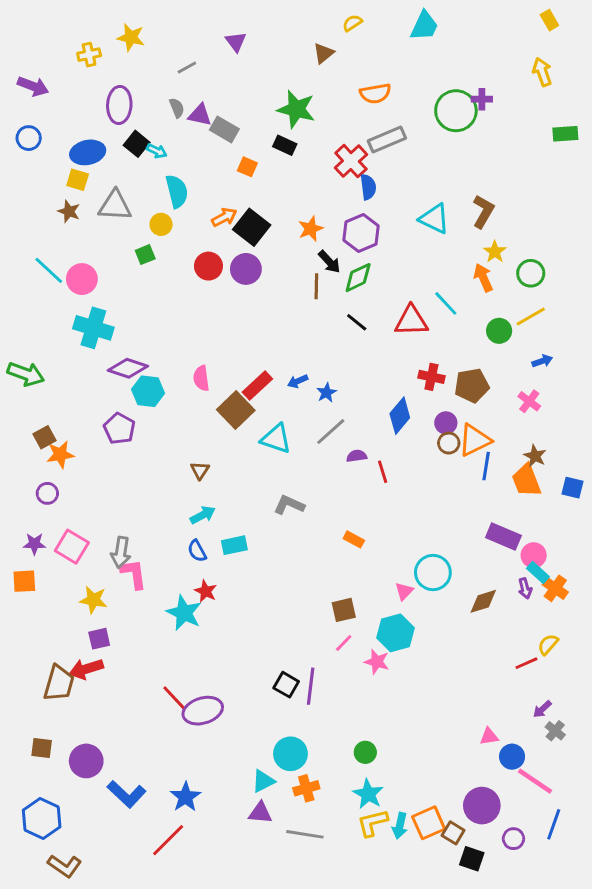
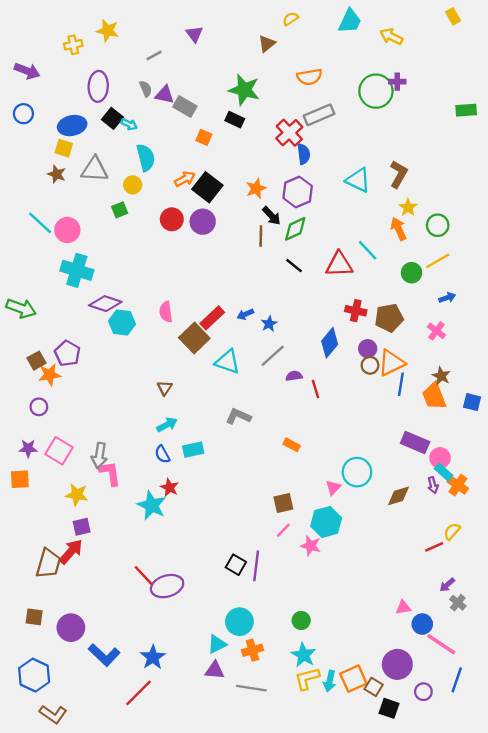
yellow arrow: (542, 72) -> (391, 37), moved, turned -45
purple pentagon: (119, 429) -> (67, 353), moved
red arrow: (86, 669) -> (71, 552), turned 148

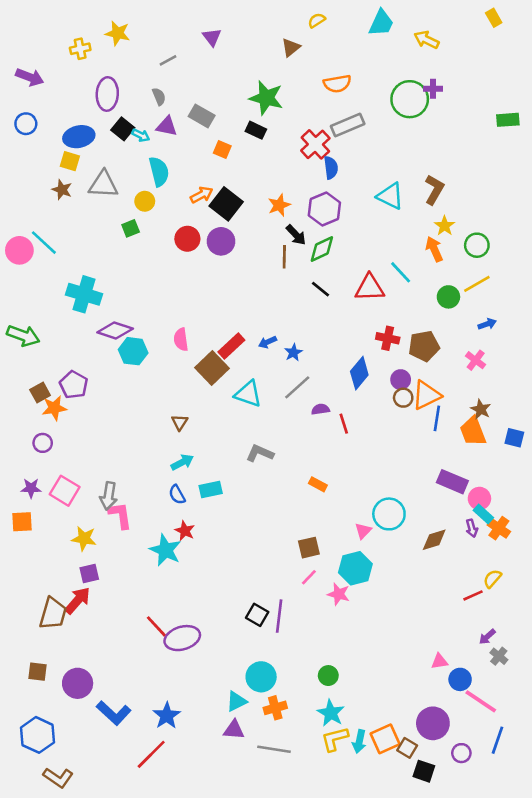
purple triangle: (165, 95) -> (167, 126), moved
pink circle: (67, 230) -> (19, 250), moved

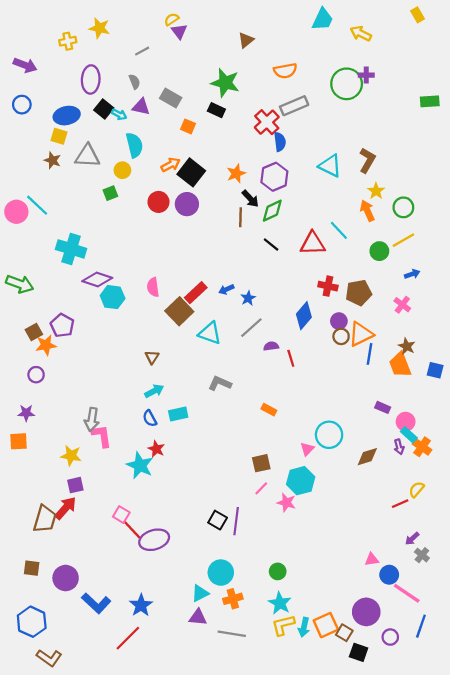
yellow semicircle: (317, 20) -> (172, 19), moved
purple rectangle: (452, 482) -> (383, 407), size x0.6
pink square: (65, 491) -> (121, 515), moved, size x0.7

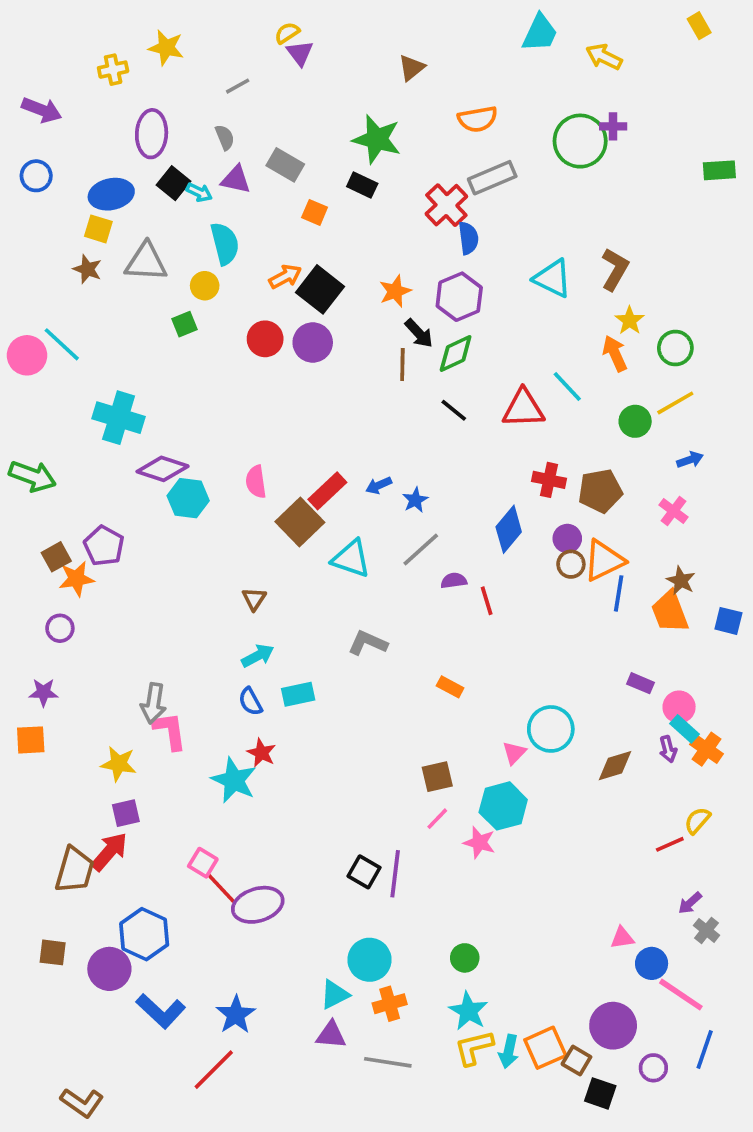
blue hexagon: (32, 622) -> (144, 934), moved

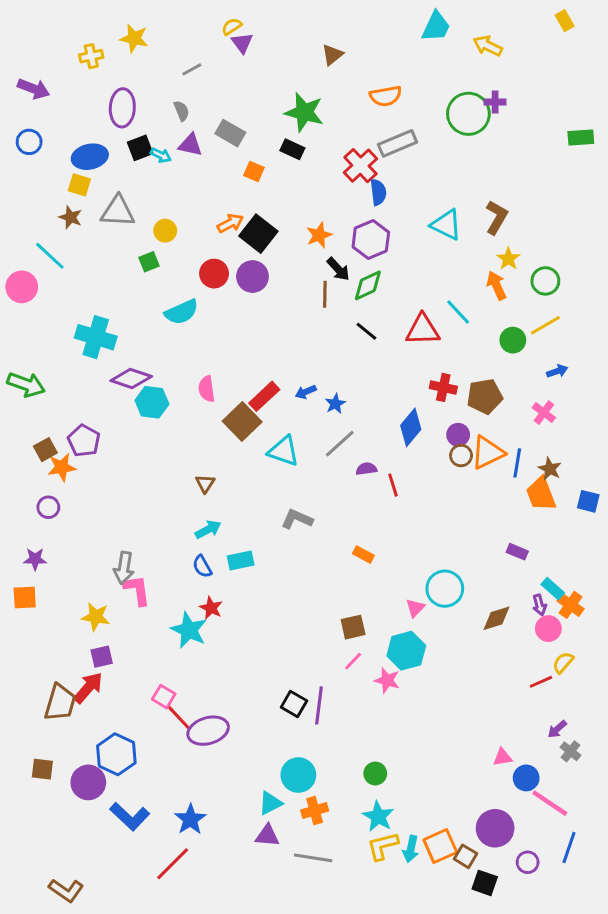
black square: (174, 183) -> (140, 148), turned 30
cyan semicircle: (225, 244) -> (181, 312), moved, turned 80
cyan line: (62, 344) -> (50, 256), moved
blue line: (619, 593) -> (517, 463), moved
pink circle: (679, 707) -> (548, 629), moved

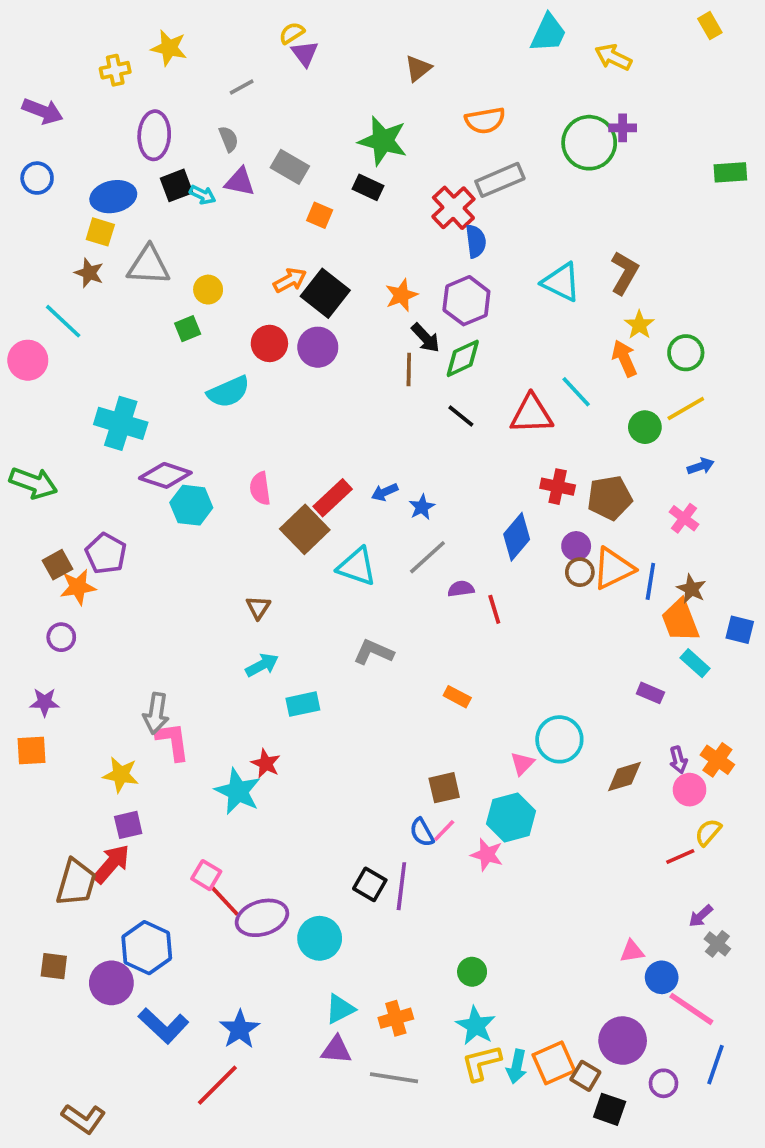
blue semicircle: (202, 566) -> (422, 832), moved
cyan rectangle: (553, 589) -> (695, 663), moved
cyan circle: (298, 775) -> (320, 938), moved

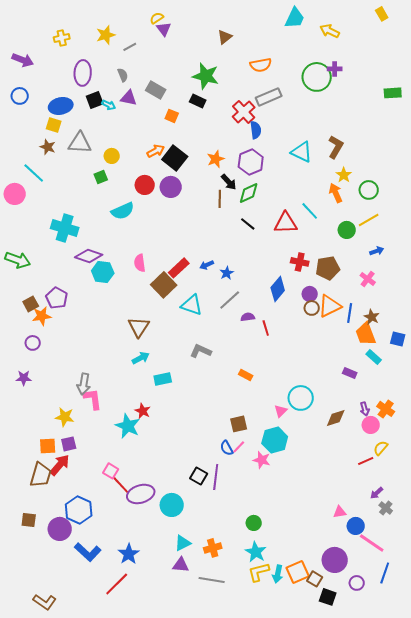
yellow star: (169, 48) -> (106, 35), moved, turned -30
brown triangle: (258, 607) -> (139, 327), size x1.6
orange square: (32, 751) -> (48, 446), moved

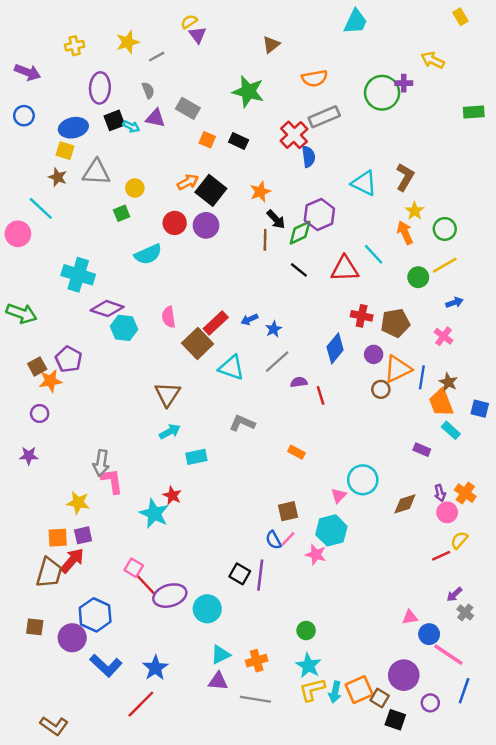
yellow arrow: (330, 31) -> (433, 60), moved
black rectangle: (198, 101) -> (239, 141), moved
purple hexagon: (251, 162) -> (319, 215), moved
brown circle: (312, 308) -> (381, 389), moved

